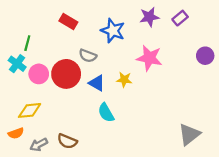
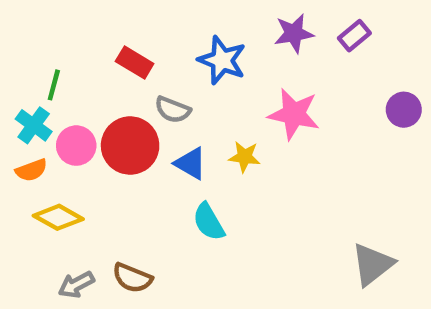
red rectangle: (68, 21) -> (135, 63), moved
yellow diamond: (30, 110) -> (58, 217), turned 35
orange semicircle: (16, 133) -> (31, 170), moved

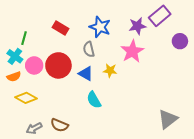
purple star: (294, 33) -> (137, 26), moved
purple rectangle: (354, 36) -> (160, 16), size x1.5
gray semicircle: (173, 110) -> (89, 49), moved, turned 56
purple circle: (404, 110) -> (180, 41), moved
pink star: (294, 114) -> (132, 51), turned 30

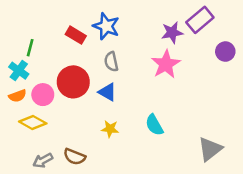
blue star: (100, 27) -> (106, 26), moved
pink circle: (34, 65) -> (43, 95), moved
yellow star: (110, 71) -> (110, 129), moved
cyan semicircle: (94, 100) -> (154, 125), moved

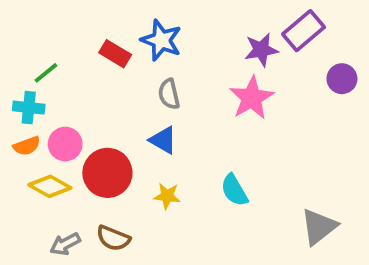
green line: (30, 48) -> (46, 73), turned 36
cyan cross: (19, 71) -> (29, 108), turned -30
red circle: (73, 82) -> (107, 173), moved

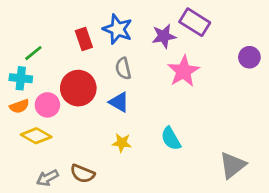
purple rectangle: (304, 31) -> (195, 22), moved, turned 72
purple star: (261, 50) -> (164, 36), moved
red rectangle: (115, 54) -> (84, 39), turned 40
red circle: (107, 173) -> (78, 88), moved

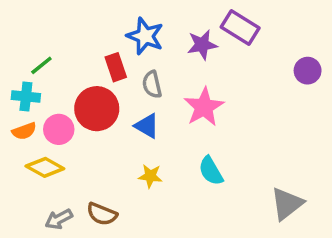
red rectangle: (84, 39) -> (116, 67), moved
pink star: (183, 71) -> (204, 107), moved

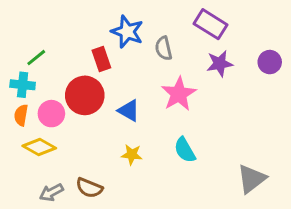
purple star: (202, 45) -> (220, 64), moved
gray semicircle: (152, 84) -> (164, 48), moved
orange semicircle: (24, 131) -> (21, 115), turned 120

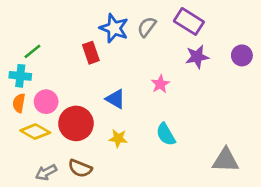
gray semicircle: (164, 48) -> (147, 27), moved, turned 50
pink star: (179, 94) -> (160, 84), size x0.6
red circle: (85, 95) -> (76, 123), moved
gray triangle: (252, 179) -> (226, 160), turned 40

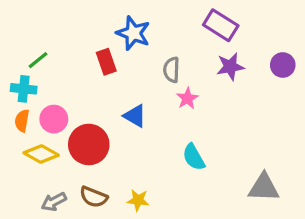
gray semicircle: (147, 27) -> (171, 70), moved, turned -35
yellow star: (118, 138) -> (138, 200), moved

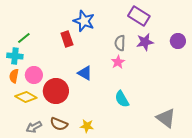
gray semicircle: (171, 70) -> (120, 43), moved
gray triangle: (264, 187) -> (166, 118), turned 35

